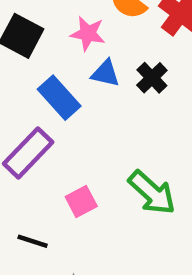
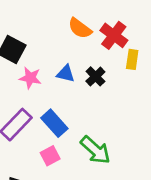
pink star: (88, 34) -> (30, 78), moved
blue rectangle: (59, 98) -> (54, 123), moved

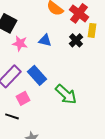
black cross: (95, 76) -> (76, 40), moved
pink square: (50, 156) -> (23, 98), moved

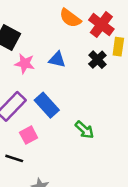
green arrow: (66, 94) -> (84, 130), size x0.7

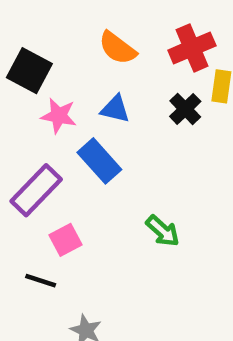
orange semicircle: (70, 18) -> (117, 48), moved
red cross: (101, 25) -> (192, 48), turned 30
blue rectangle: (47, 105) -> (99, 161), moved

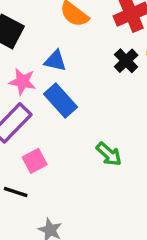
blue triangle: (115, 109) -> (55, 61), moved
pink star: (59, 116) -> (22, 82), moved

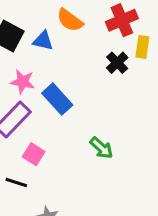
blue triangle: (55, 61) -> (43, 41), moved
pink square: (35, 161) -> (34, 154), turned -30

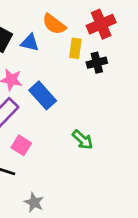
yellow rectangle: (142, 47) -> (75, 48), moved
black cross: (117, 63) -> (97, 63), turned 30

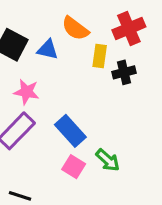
blue rectangle: (43, 95) -> (70, 131), moved
pink square: (21, 145) -> (74, 167), moved

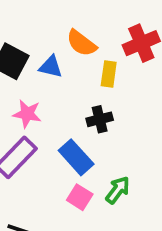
black cross: (124, 72) -> (100, 119), moved
green arrow: (108, 160) -> (118, 190), turned -95

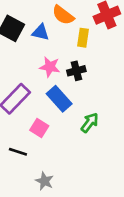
pink star: (27, 114) -> (50, 67), moved
pink square: (80, 197) -> (39, 128), moved

